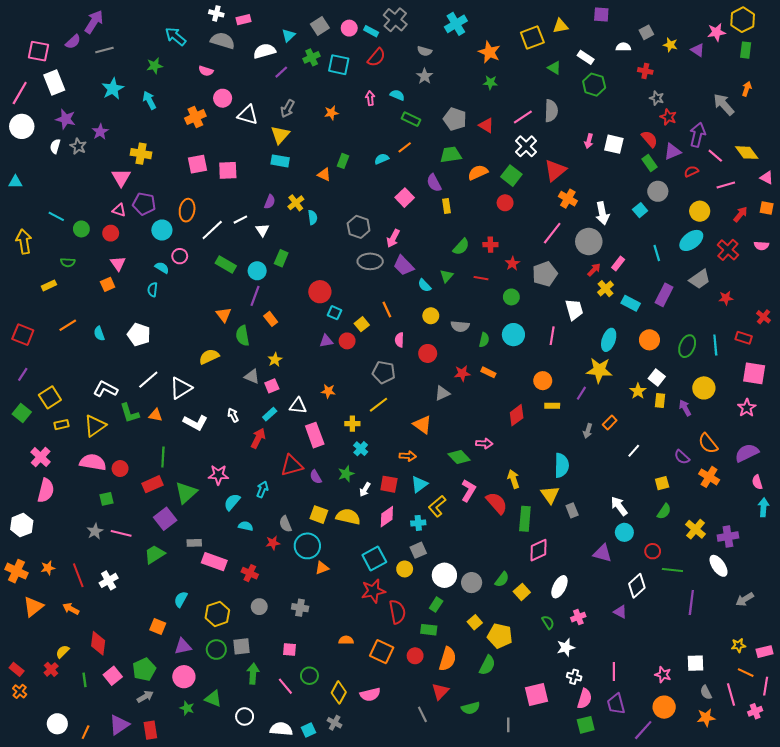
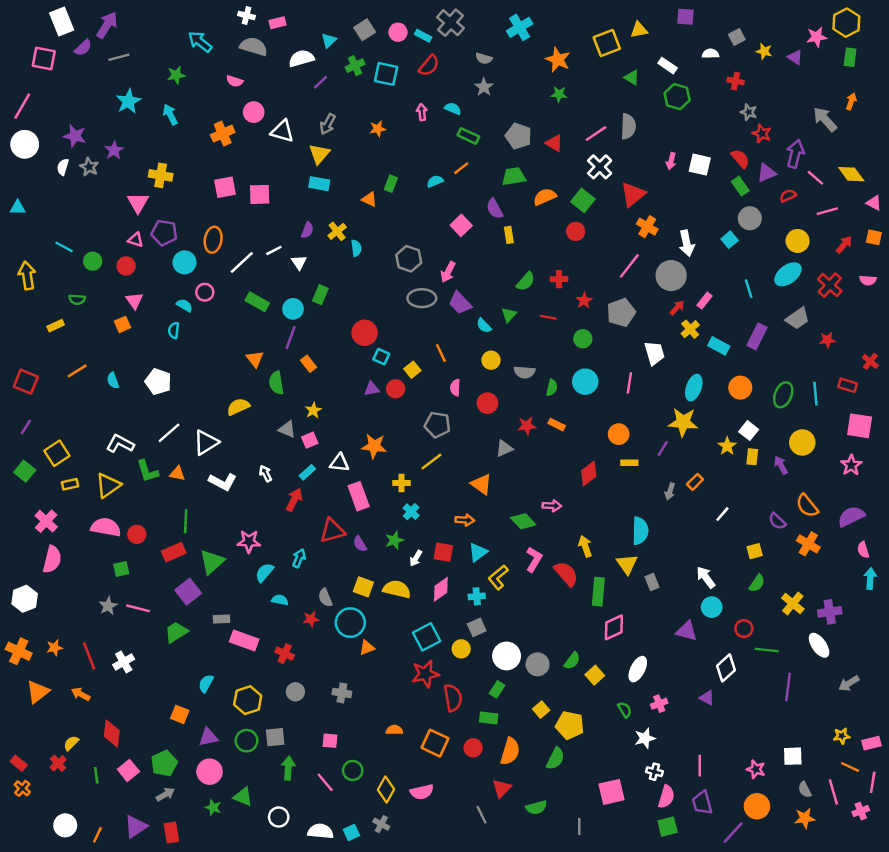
white rectangle: (54, 82) -> (62, 21), moved
orange star: (328, 391) -> (374, 446), size x1.5

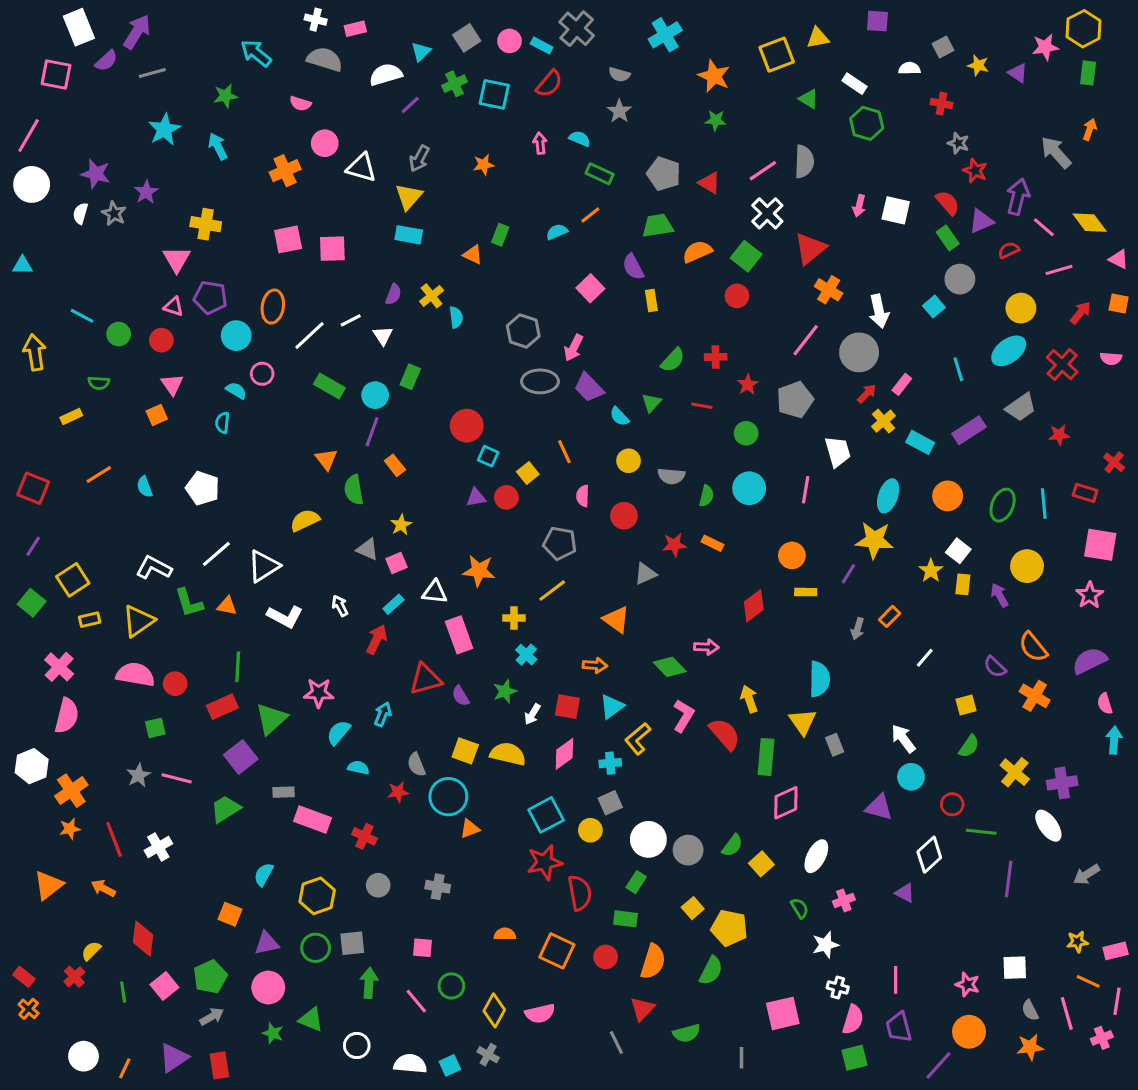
purple rectangle: (757, 336) -> (969, 430), turned 30
orange cross: (19, 651) -> (71, 791), moved, turned 30

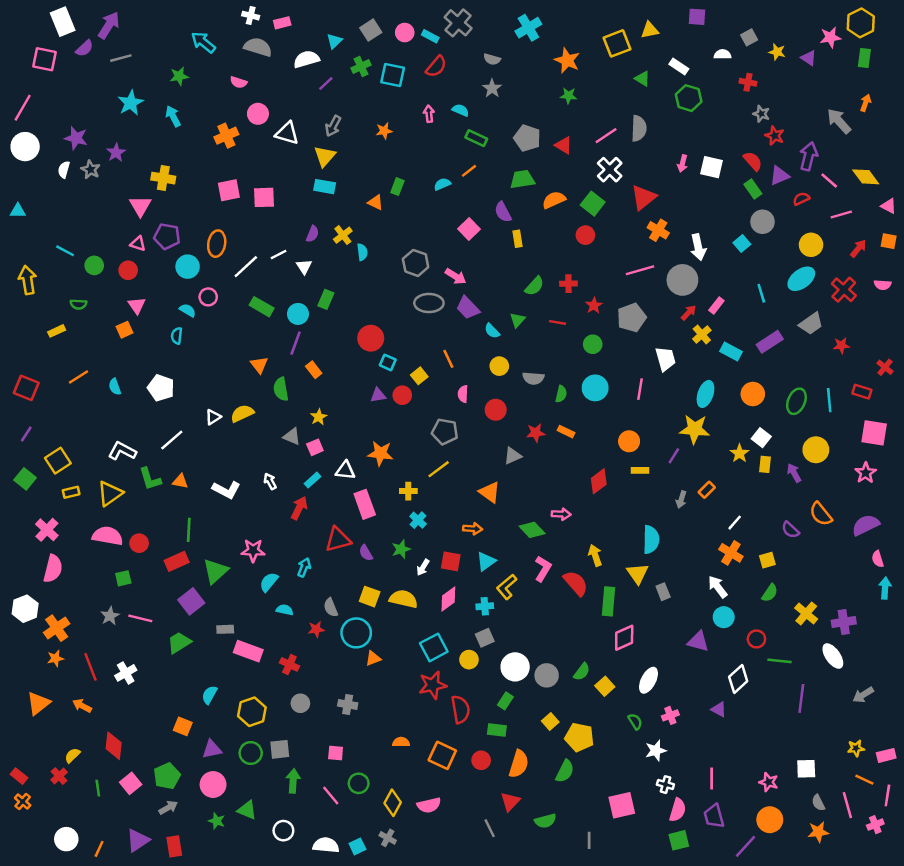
pink line: (806, 340) -> (640, 270), turned 36
pink arrow: (574, 348) -> (456, 276), turned -85
white triangle: (264, 566) -> (213, 417), moved, size x0.6
orange cross: (1035, 696) -> (731, 553), moved

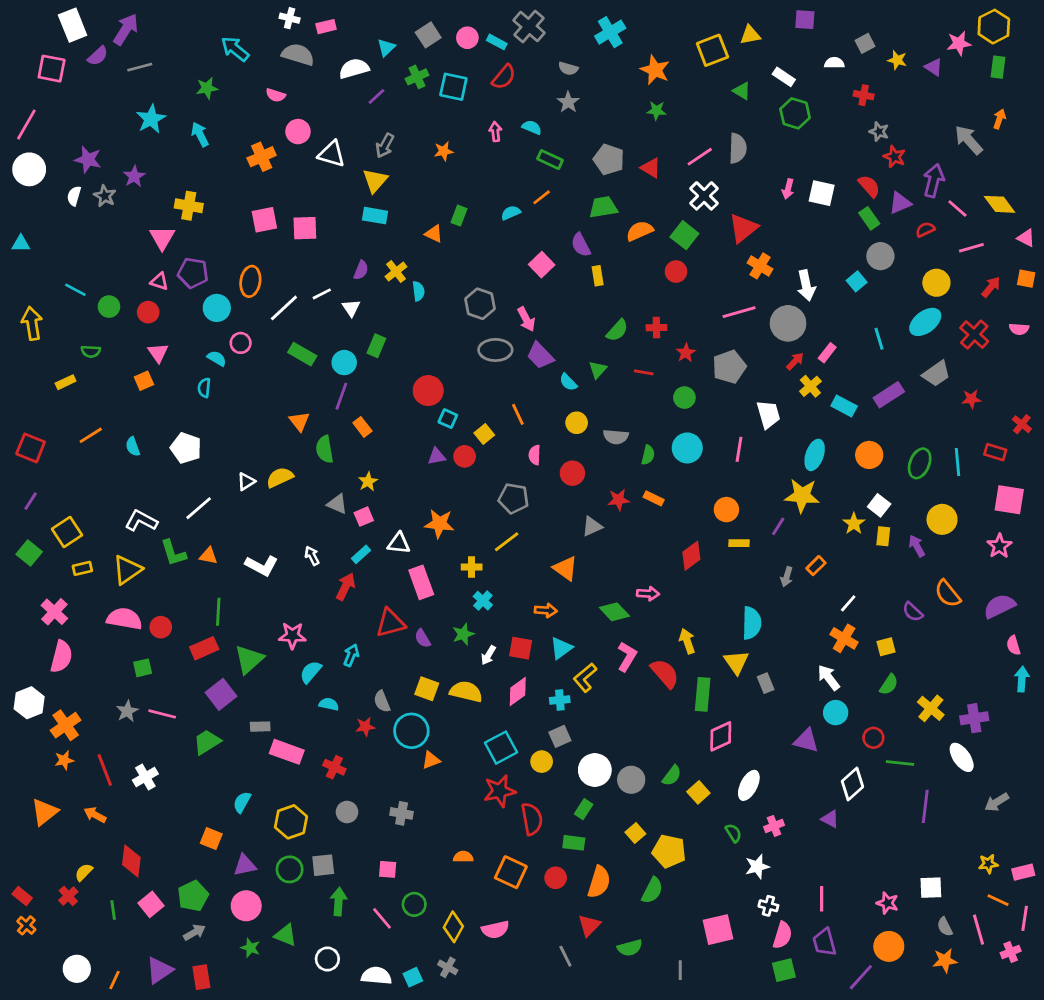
pink arrow: (456, 276) -> (526, 319), turned 30

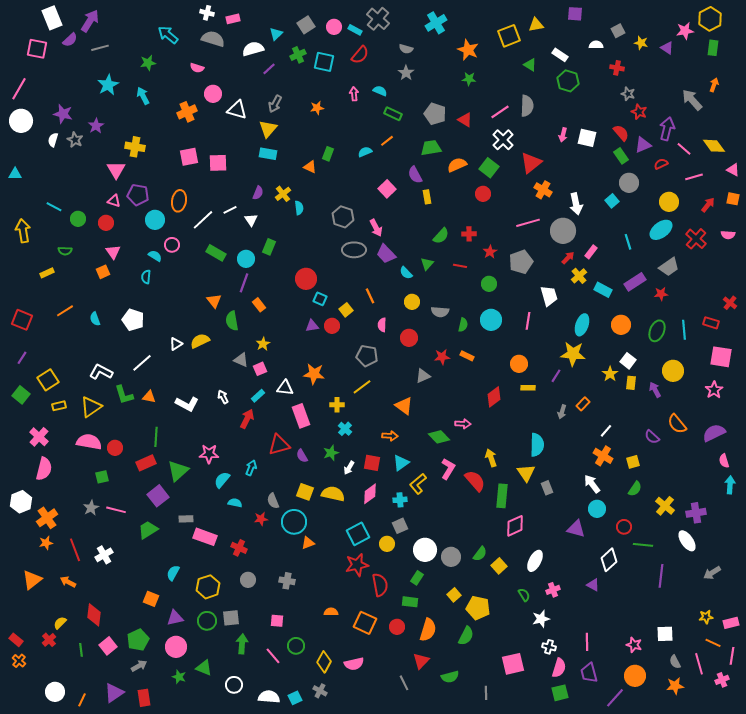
red star: (971, 399) -> (661, 294), moved

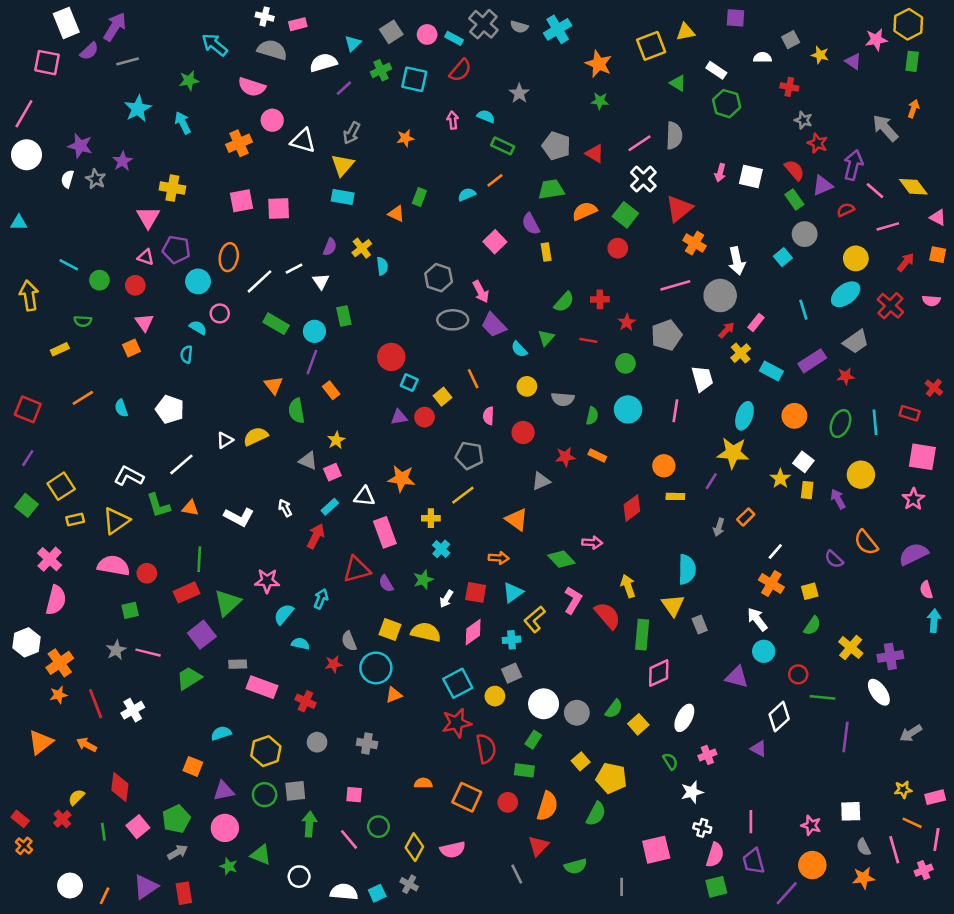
gray semicircle: (406, 49) -> (519, 27), moved
pink semicircle: (197, 68) -> (252, 87), size x1.5
green rectangle: (269, 247) -> (344, 316), turned -35
cyan semicircle: (173, 573) -> (221, 733), turned 42

